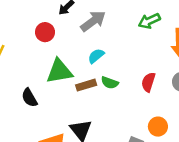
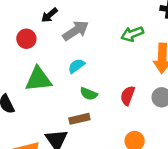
brown rectangle: (86, 85) -> (79, 119), moved

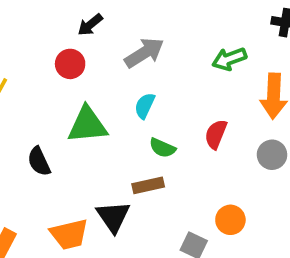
black arrow: (49, 15) -> (90, 25), moved
cyan semicircle: (76, 66) -> (145, 106), turned -30
red semicircle: (128, 96) -> (216, 134), moved

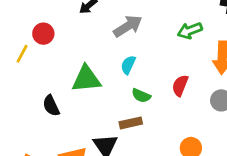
red circle: (70, 64) -> (43, 34), moved

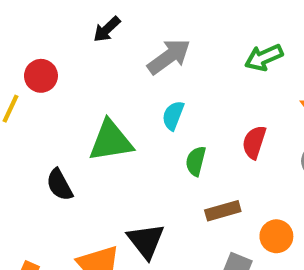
green semicircle: (141, 96) -> (196, 161), turned 84
brown rectangle: (131, 123) -> (223, 211), moved

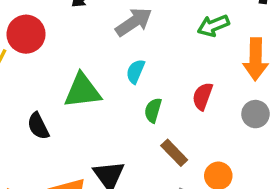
red circle: (41, 76) -> (26, 34), size x1.4
brown rectangle: (223, 211) -> (174, 153), turned 60

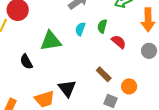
red semicircle: (203, 96) -> (119, 42), turned 112
green semicircle: (153, 110) -> (102, 26), moved

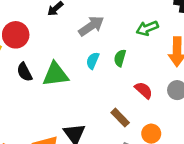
red semicircle: (119, 42) -> (144, 90), moved
black semicircle: (26, 62) -> (24, 72), moved

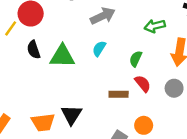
green semicircle: (120, 58) -> (136, 59), moved
brown rectangle: (120, 118) -> (119, 94), moved, turned -54

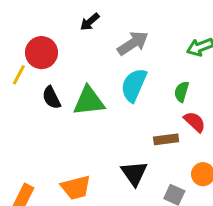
cyan semicircle: (99, 49) -> (134, 85), size x1.6
black triangle: (72, 115) -> (134, 173), moved

